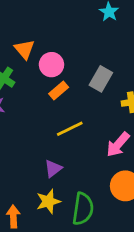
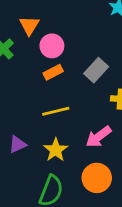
purple triangle: (53, 169) -> (18, 144), moved
yellow star: (48, 201) -> (56, 150), moved, turned -30

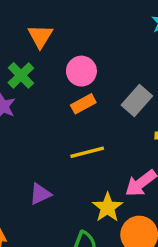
orange triangle: (29, 25) -> (40, 36), moved
yellow star: (56, 150) -> (108, 207), moved

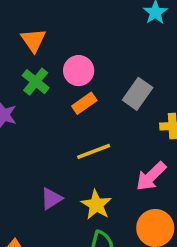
green cross: (21, 75) -> (36, 82), moved
yellow star: (108, 207) -> (96, 205), moved

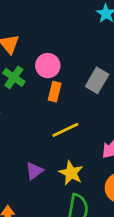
orange rectangle: (84, 103) -> (55, 92), turned -36

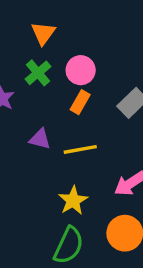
purple triangle: (34, 171) -> (40, 139), moved, turned 36

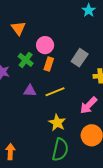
green cross: (38, 73) -> (26, 60), moved

